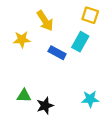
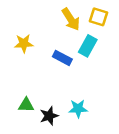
yellow arrow: (45, 21) -> (71, 19), moved
cyan star: (90, 99) -> (78, 109), moved

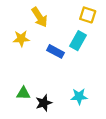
yellow arrow: (71, 19) -> (39, 17), moved
cyan star: (78, 109) -> (79, 96), moved

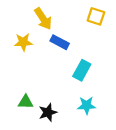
cyan rectangle: (78, 41) -> (82, 70), moved
blue rectangle: (56, 51) -> (60, 42), moved

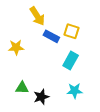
yellow square: (96, 16) -> (72, 31), moved
yellow star: (23, 42) -> (16, 47), moved

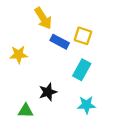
green triangle: (22, 88) -> (26, 111), moved
black star: (41, 97) -> (48, 92), moved

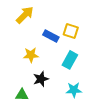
yellow arrow: (43, 18) -> (25, 15), moved, turned -102
yellow star: (19, 55) -> (31, 55), moved

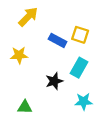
yellow star: (31, 55) -> (19, 55), moved
black star: (41, 79) -> (54, 81), moved

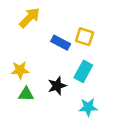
yellow star: (19, 55) -> (20, 70), moved
green triangle: (25, 107) -> (26, 94), moved

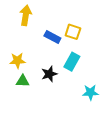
yellow arrow: (30, 18) -> (26, 15), turned -36
cyan star: (88, 107) -> (90, 92), moved

